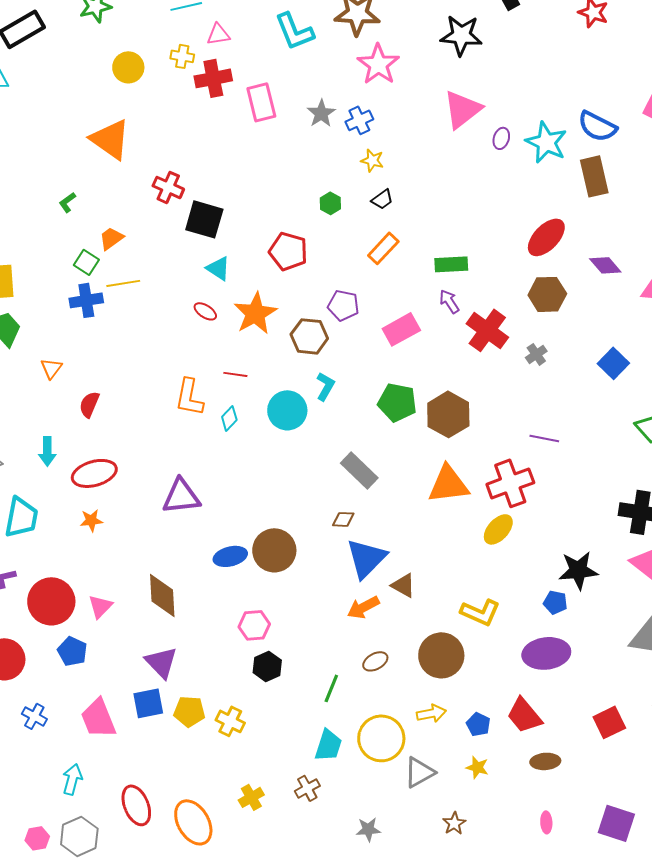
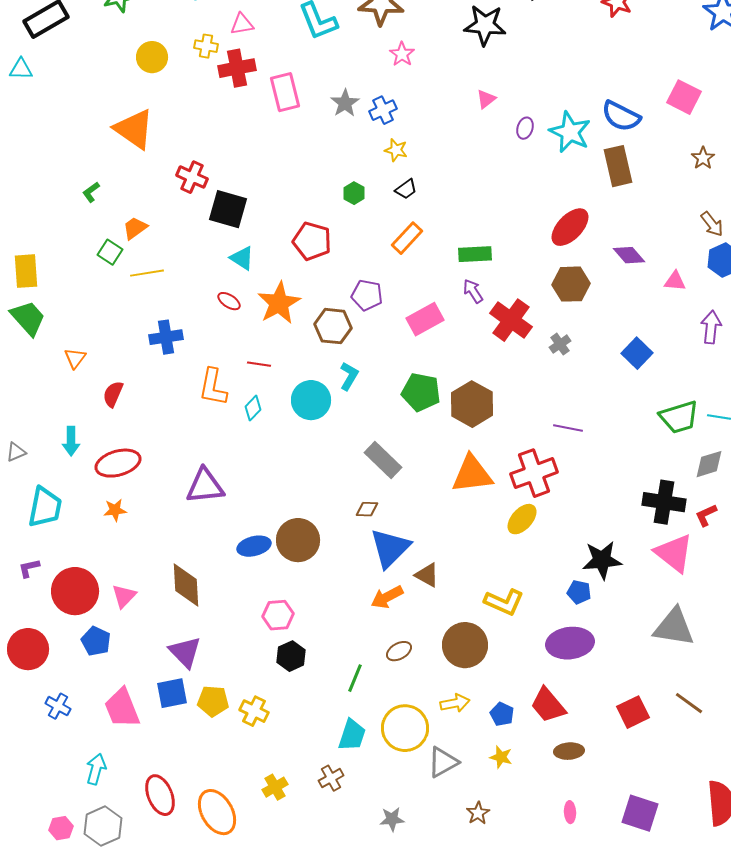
pink star: (378, 64) -> (402, 54), size x0.6
pink triangle: (462, 109) -> (486, 99), size x0.5
blue cross: (86, 300) -> (166, 337), moved

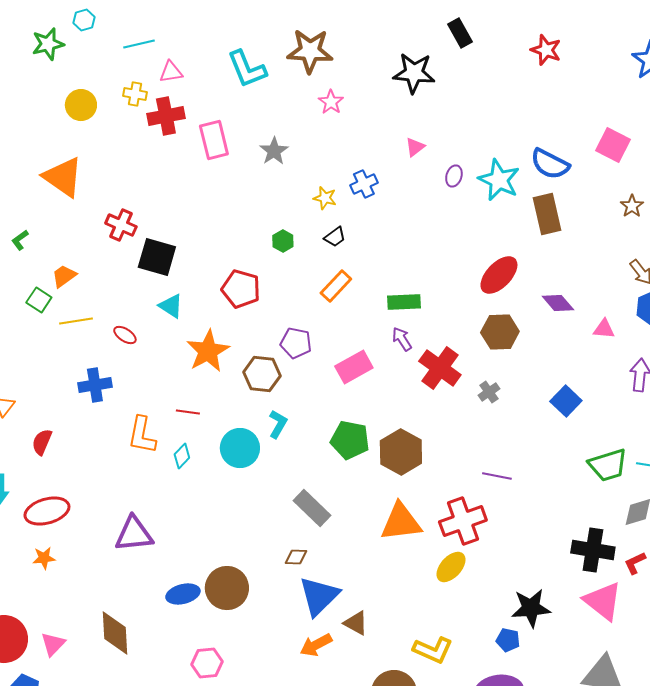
blue cross: (383, 110) -> (364, 184), moved
red ellipse: (229, 301) -> (125, 335), moved

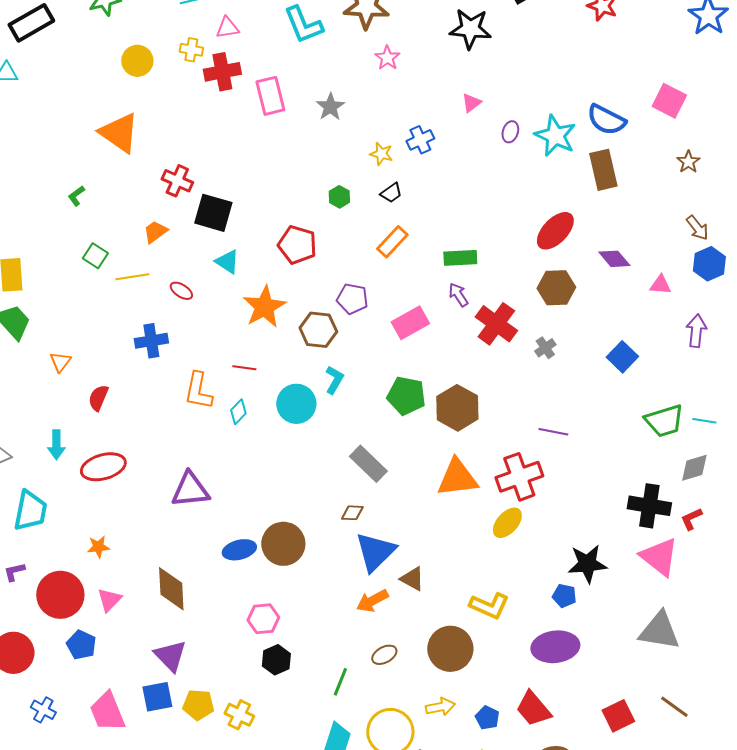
orange trapezoid: (64, 276) -> (155, 232), moved
orange star: (44, 558) -> (98, 547), moved

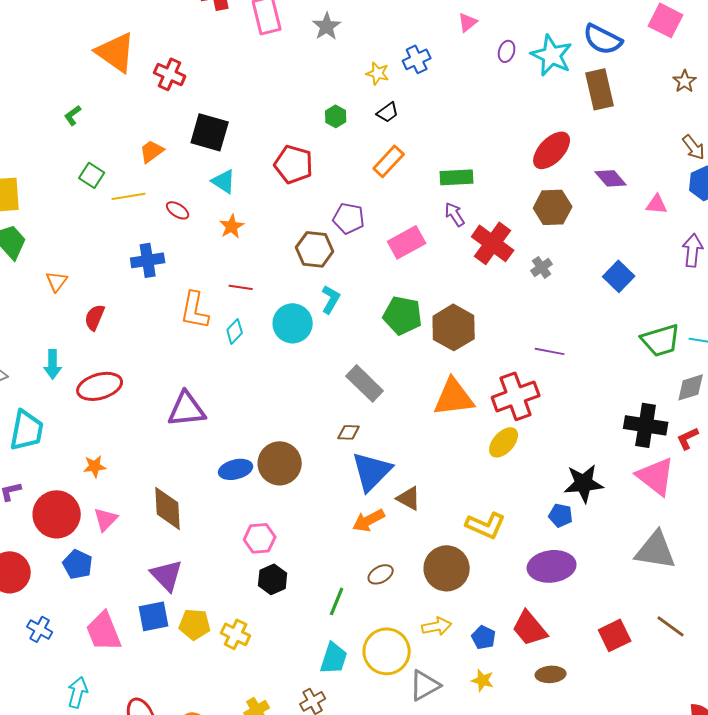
red cross: (177, 181) -> (170, 74), moved
orange star: (264, 307) -> (232, 226), moved, size x0.6

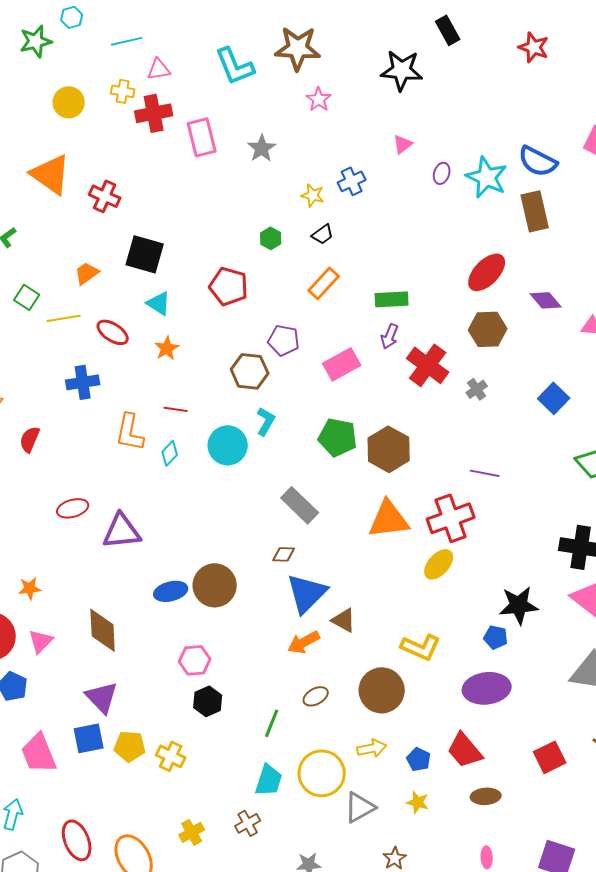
red ellipse: (178, 210) -> (113, 332), size x1.4
purple arrow: (455, 214) -> (390, 336), turned -125
red ellipse: (100, 386) -> (73, 508), moved, size x0.7

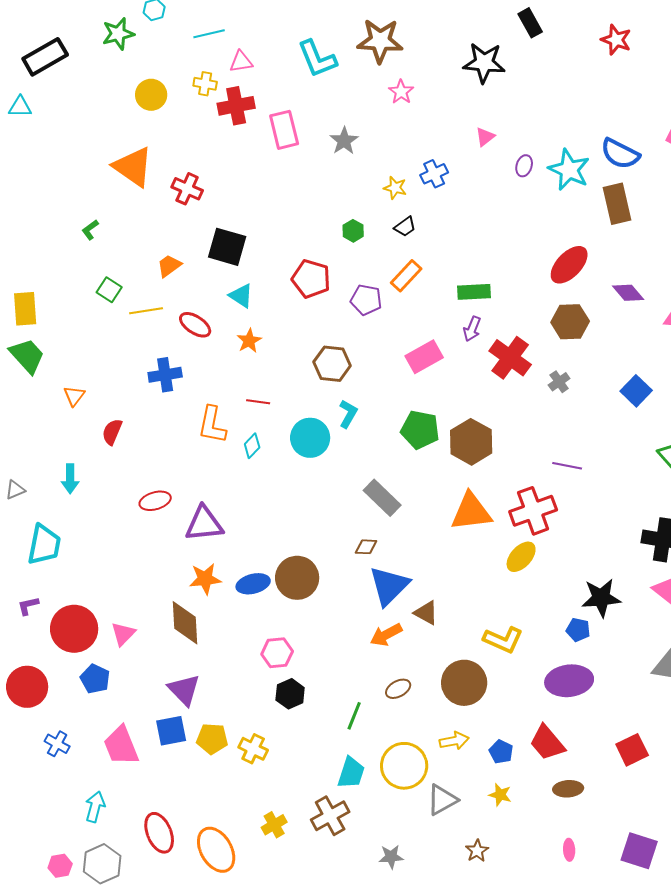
purple pentagon: (284, 340) -> (366, 300), moved
orange star: (30, 588) -> (205, 579), moved, size x1.4
brown cross: (248, 823) -> (330, 816), size x1.5

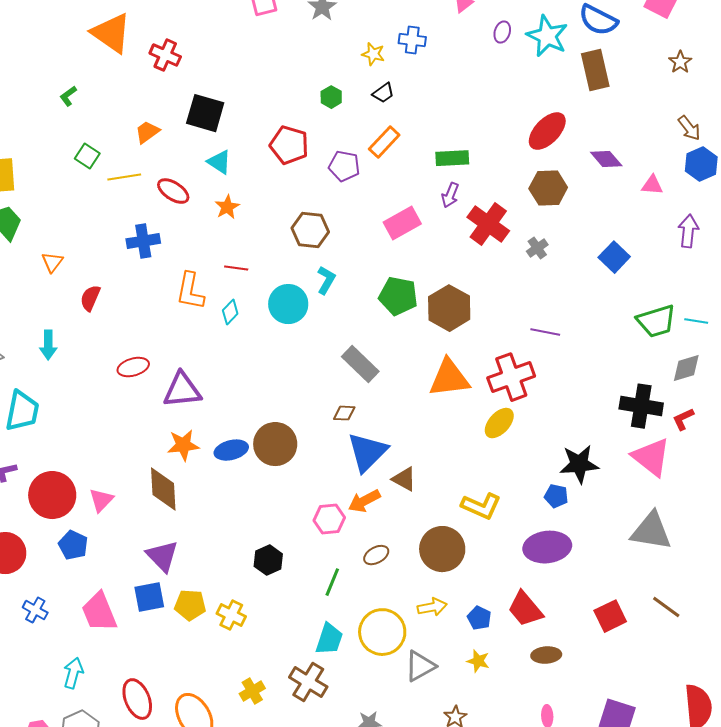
blue cross: (434, 174) -> (412, 40), turned 32
pink hexagon: (277, 653) -> (329, 519), moved
brown cross: (330, 816) -> (308, 682), turned -30

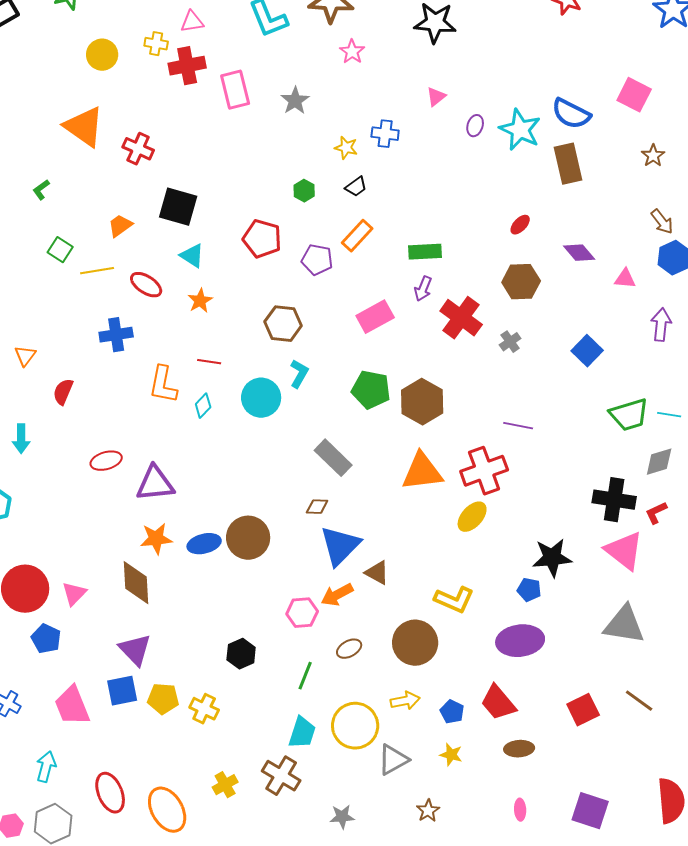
red ellipse: (547, 131) -> (520, 225), size x0.5

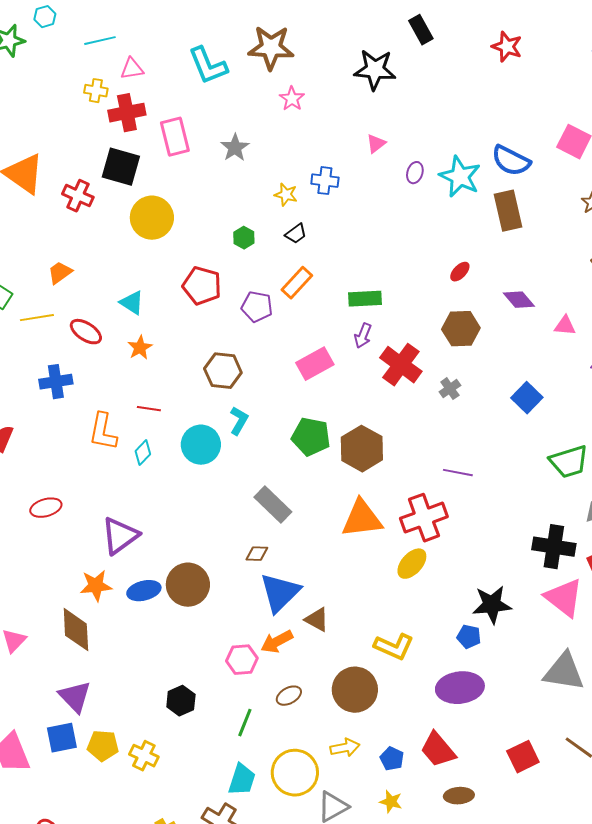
yellow circle: (102, 55) -> (152, 218), moved, size x1.4
black square: (178, 207) -> (121, 167), moved
purple triangle: (155, 484) -> (120, 536), moved, turned -30

